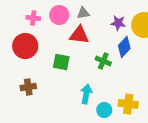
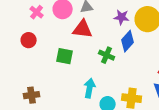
pink cross: (33, 18) -> (37, 12), turned 32
red circle: (25, 46) -> (29, 40), size x0.6
brown cross: (28, 87) -> (32, 95), moved

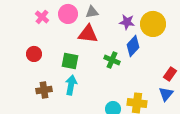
red circle: (29, 40) -> (34, 54), moved
cyan arrow: (90, 88) -> (71, 85), moved
brown cross: (32, 95) -> (44, 90), moved

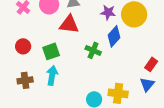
red circle: (34, 54) -> (23, 46), moved
green square: (70, 61) -> (51, 51), turned -30

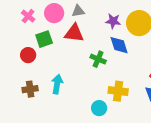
blue diamond: (114, 36) -> (119, 45), turned -60
green square: (51, 51) -> (44, 39), moved
yellow cross: (118, 93) -> (118, 91), moved

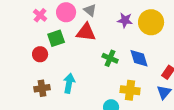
gray triangle: (78, 11) -> (90, 10), turned 48
blue diamond: (119, 45) -> (139, 58), moved

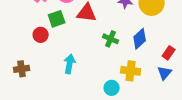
blue diamond: (139, 58) -> (140, 39), turned 65
brown cross: (42, 88) -> (22, 69), moved

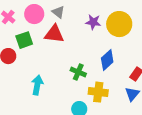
green cross: (111, 39) -> (78, 72), moved

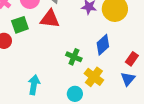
cyan arrow: (37, 85) -> (34, 85), moved
yellow cross: (98, 92) -> (94, 77), turned 30

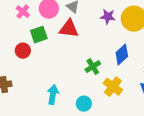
green cross: (74, 57) -> (93, 67), turned 35
cyan circle: (75, 94) -> (84, 104), moved

